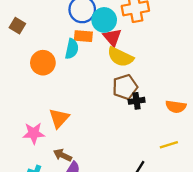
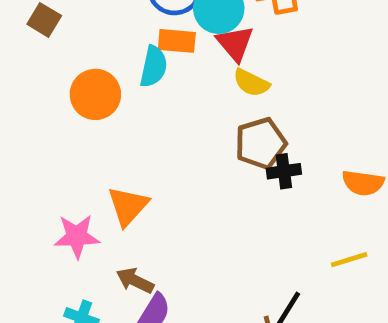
yellow semicircle: (120, 57) -> (251, 83), size x0.7

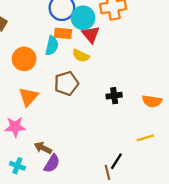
yellow semicircle: (251, 83) -> (81, 56), moved
brown pentagon: (261, 143) -> (66, 83), moved
orange triangle: (128, 206) -> (29, 97), moved

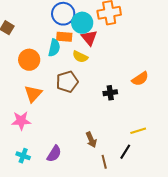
orange semicircle: (152, 101) -> (140, 79), moved, turned -42
brown arrow: (43, 148) -> (91, 140), moved, turned -140
black line: (116, 161) -> (125, 152), moved

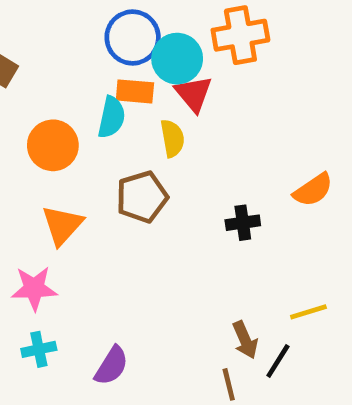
yellow semicircle: (80, 57) -> (172, 138), turned -126
brown arrow: (91, 140) -> (245, 340), moved
cyan cross: (23, 156) -> (39, 349), moved, turned -32

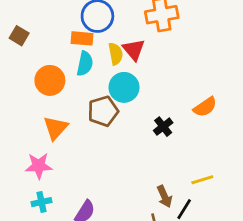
cyan circle: (177, 59) -> (124, 87), moved
orange rectangle: (135, 91) -> (82, 38), moved
yellow semicircle: (172, 138) -> (116, 54), moved
black cross: (243, 223) -> (163, 127), turned -30

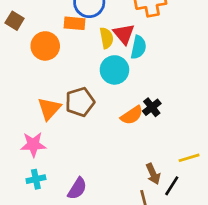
cyan semicircle: (85, 64) -> (138, 47), moved
orange circle: (50, 80) -> (45, 46), moved
orange semicircle: (205, 107) -> (132, 115), moved
brown pentagon: (103, 111) -> (80, 102), moved

